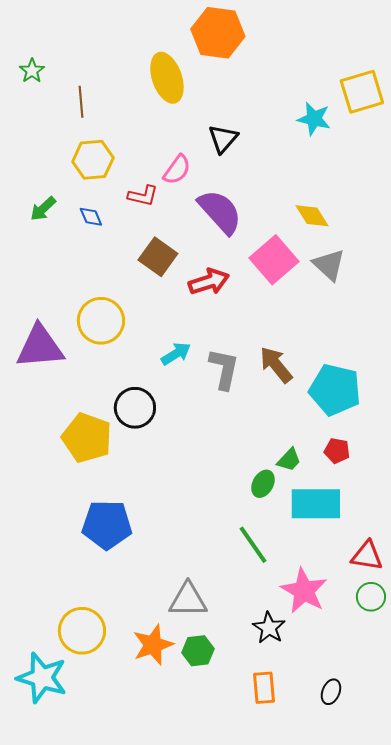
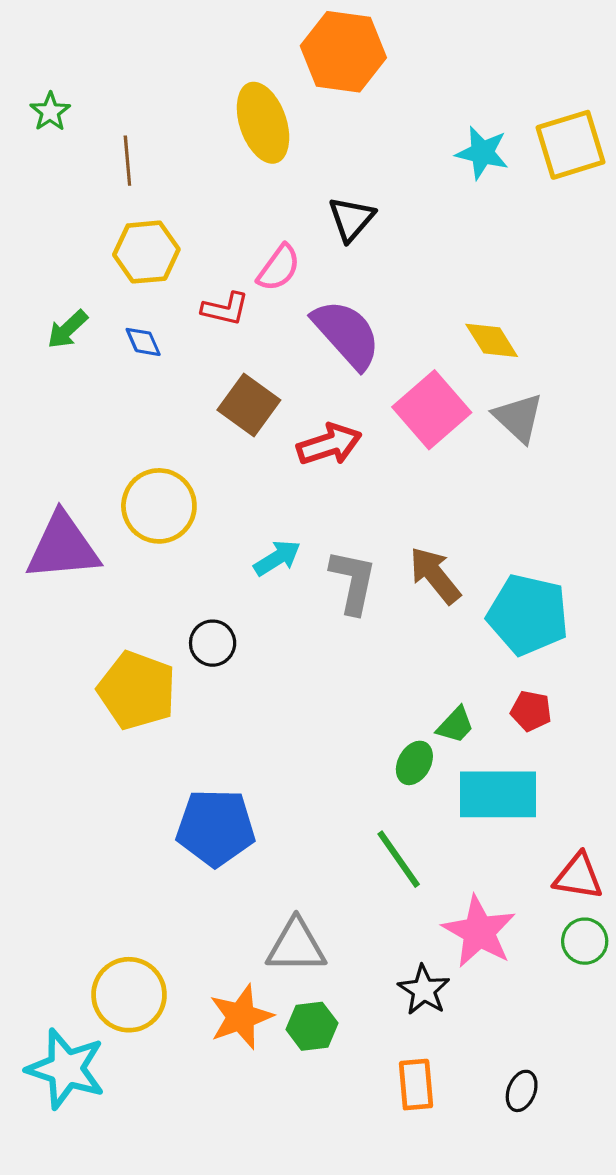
cyan star: (314, 119) -> (482, 153), moved
black circle: (135, 408) -> (213, 643), size x0.7
blue pentagon: (107, 525) -> (216, 828), moved

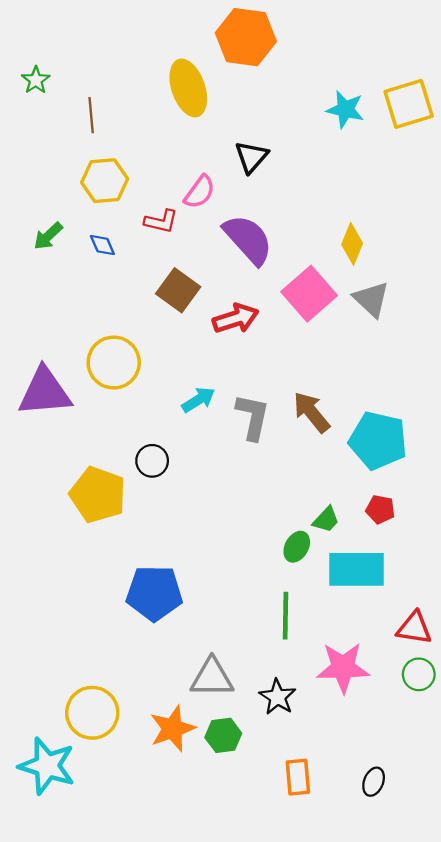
yellow diamond: (492, 340) -> (352, 244), turned 54
green line: (399, 859) -> (285, 616), turned 36
pink star: (479, 932) -> (343, 668), turned -30
black star: (424, 990) -> (278, 697), moved

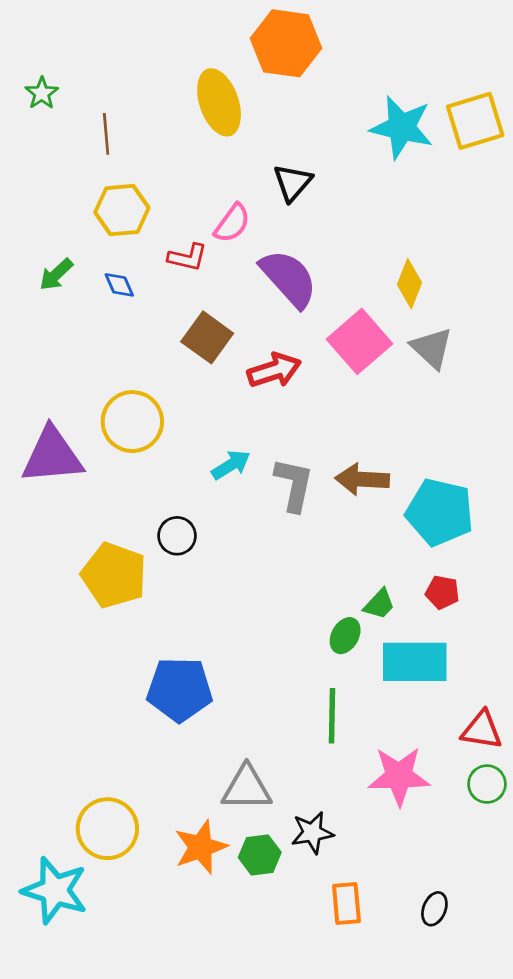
cyan star: (345, 109) -> (402, 127), size x1.4
brown arrow: (311, 412) -> (362, 479), turned -48
black star: (278, 697) -> (312, 833), moved, turned 30

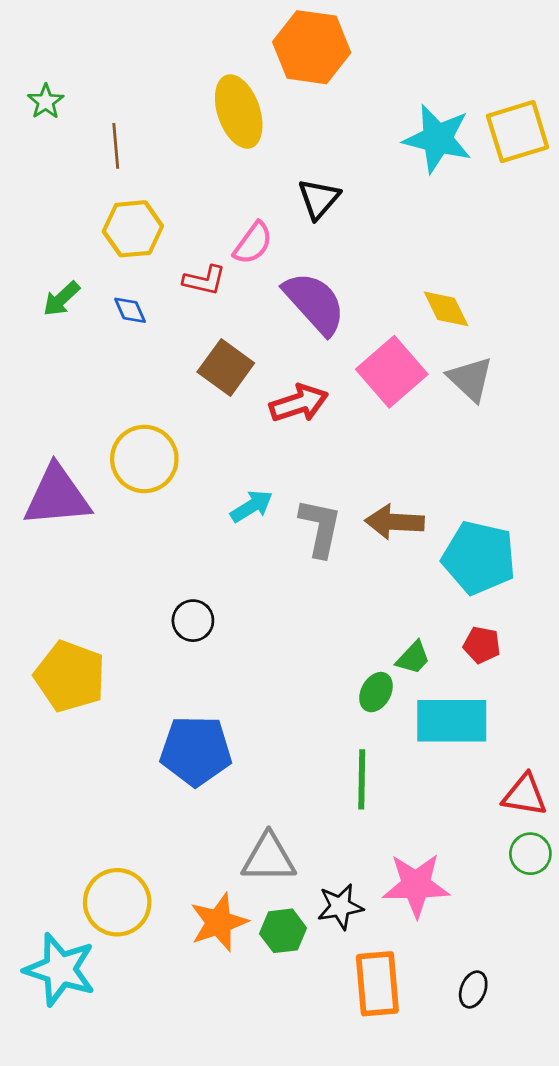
yellow diamond: (409, 284) -> (446, 309), turned -48
black circle: (177, 536) -> (193, 621), moved
yellow pentagon: (114, 575) -> (70, 676), moved
pink star: (399, 776) -> (416, 885), moved
orange rectangle: (346, 904) -> (377, 984), size x1.4

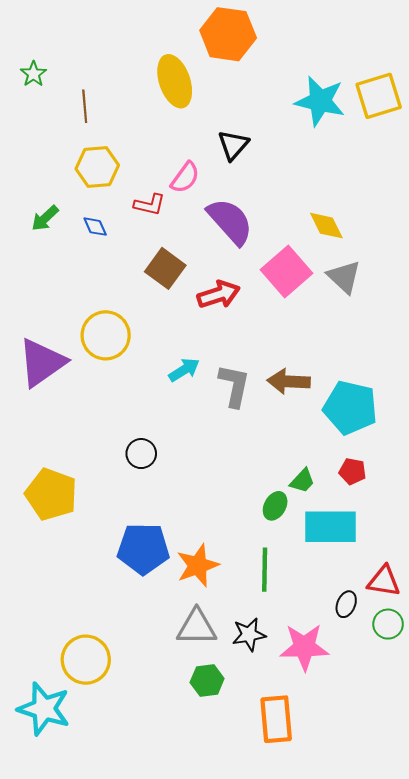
purple triangle: (57, 496) -> (42, 363), turned -30
black star: (340, 907) -> (249, 635), moved
orange star: (219, 922) -> (198, 565), moved
black ellipse: (473, 989) -> (346, 604), moved

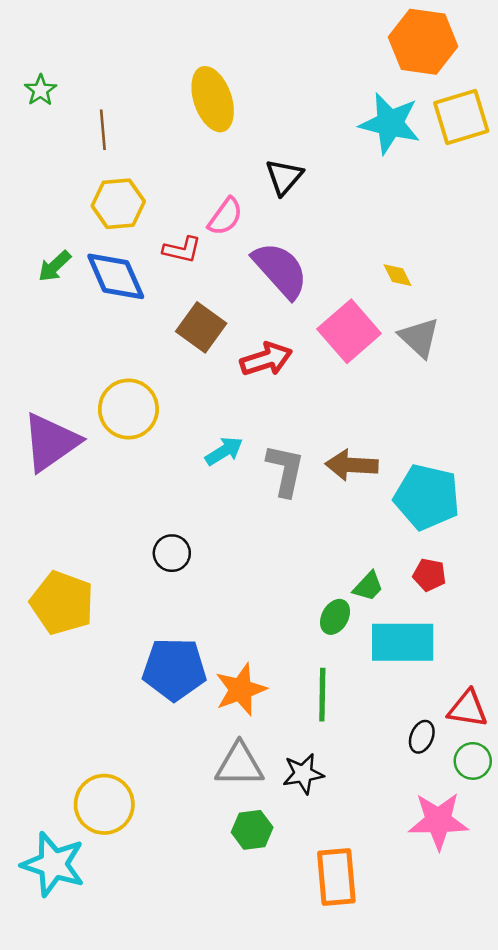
orange hexagon: (228, 34) -> (423, 42), moved
yellow diamond: (326, 226) -> (398, 275), size x0.7
blue diamond: (95, 227) -> (116, 276), size x2.0
pink star: (304, 647) -> (438, 821), moved

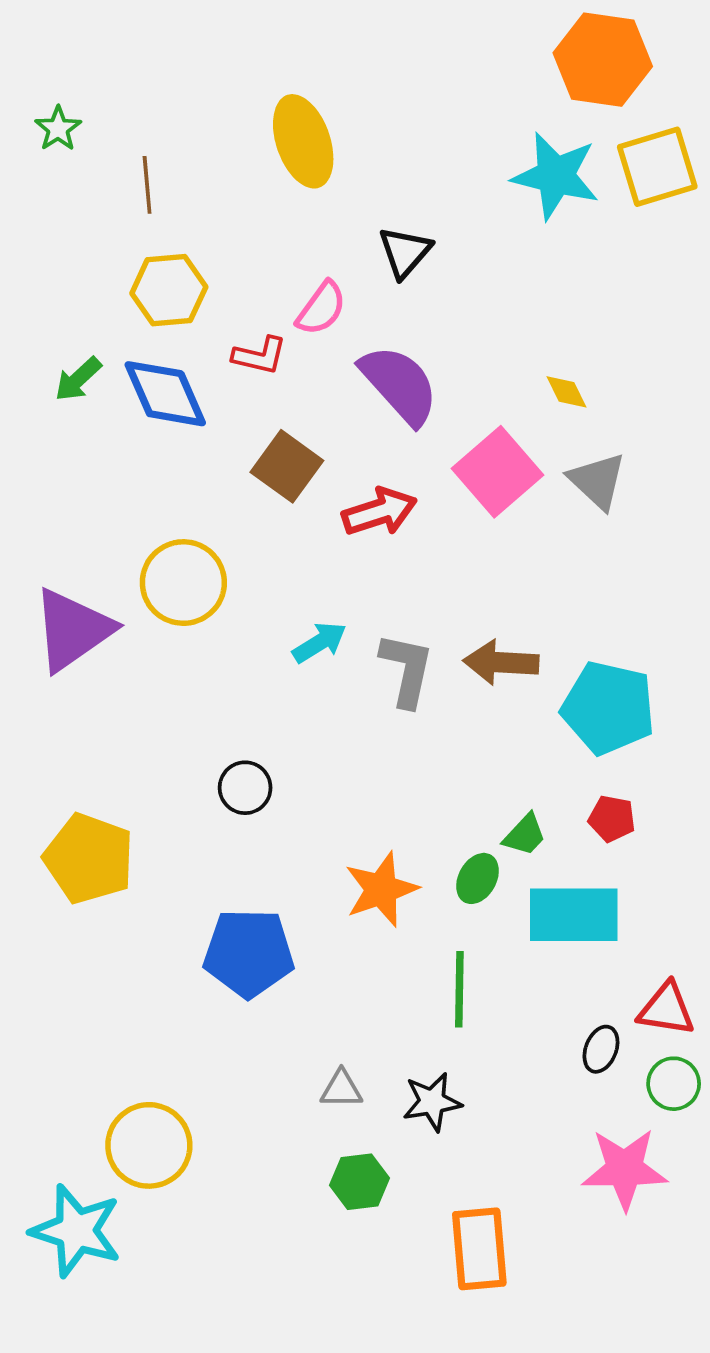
orange star: (241, 690) -> (381, 889), moved
gray triangle: (239, 765) -> (341, 1089), size x0.6

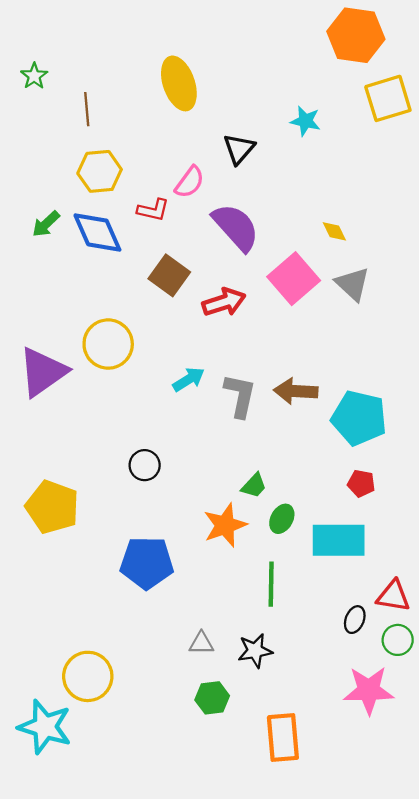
cyan star: (556, 176) -> (305, 121), moved, size x0.6
green trapezoid: (525, 835) -> (254, 486), moved

